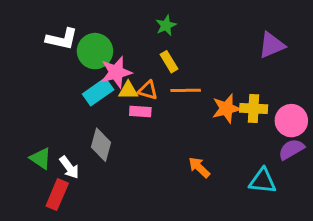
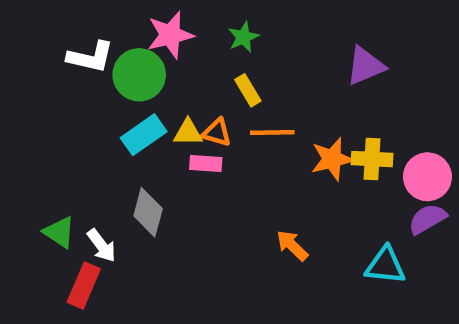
purple triangle: (272, 45) -> (365, 66), moved
pink star: (116, 72) -> (170, 35), moved

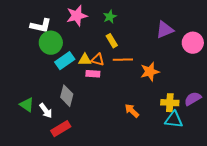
green circle: (139, 75) -> (51, 43), moved
yellow cross: (372, 159) -> (170, 103), moved
pink circle: (427, 177) -> (193, 43), moved
red rectangle: (84, 285) -> (61, 129), moved, turned 36

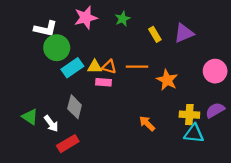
yellow rectangle: (112, 41) -> (155, 34), moved
pink circle: (193, 43) -> (215, 71), moved
orange star: (150, 72) -> (167, 80), turned -30

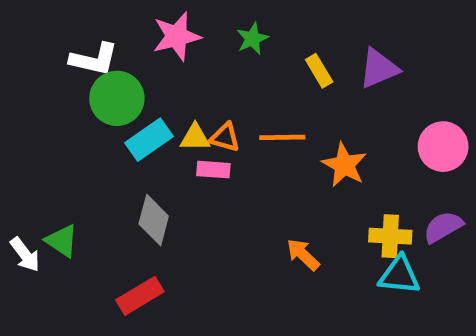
white arrow: (51, 124) -> (25, 255), moved

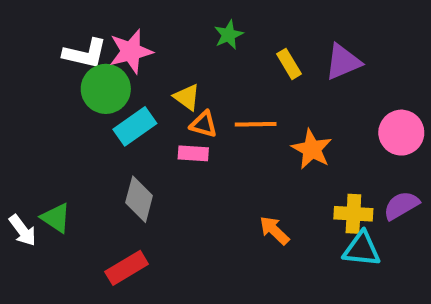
pink star: (177, 36) -> (131, 51), moved
yellow triangle: (195, 137) -> (187, 97), moved, turned 36

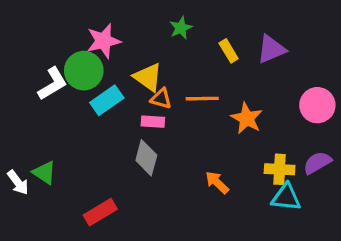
white L-shape: (85, 54) -> (53, 84), moved, turned -44
yellow triangle: (187, 97) -> (148, 77), size x1.4
gray diamond: (139, 199) -> (146, 158), moved

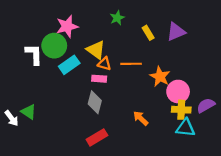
white L-shape: (53, 84) -> (34, 54), turned -60
pink circle: (317, 105) -> (178, 92), moved
red rectangle: (100, 212) -> (97, 137), moved

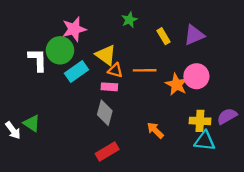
pink circle: (178, 92) -> (196, 76), moved

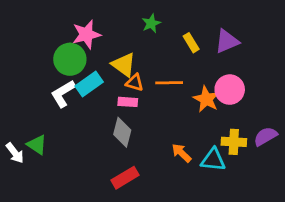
white L-shape: (38, 60) -> (63, 94), moved, turned -120
cyan triangle: (205, 141) -> (213, 160), moved

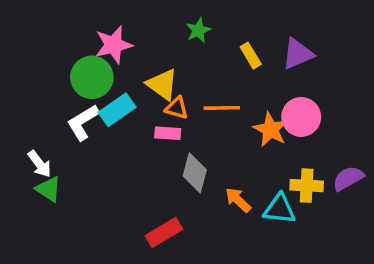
gray diamond: (122, 132) -> (195, 173), moved
white arrow: (15, 153) -> (40, 164), moved

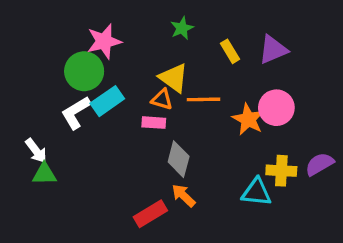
yellow triangle: (162, 84) -> (174, 78), moved
green triangle: (49, 189) -> (44, 174), turned -35
orange arrow: (238, 200) -> (184, 196), moved

